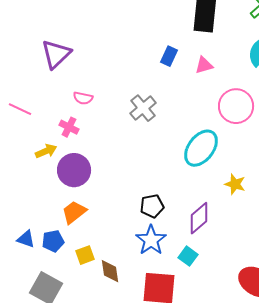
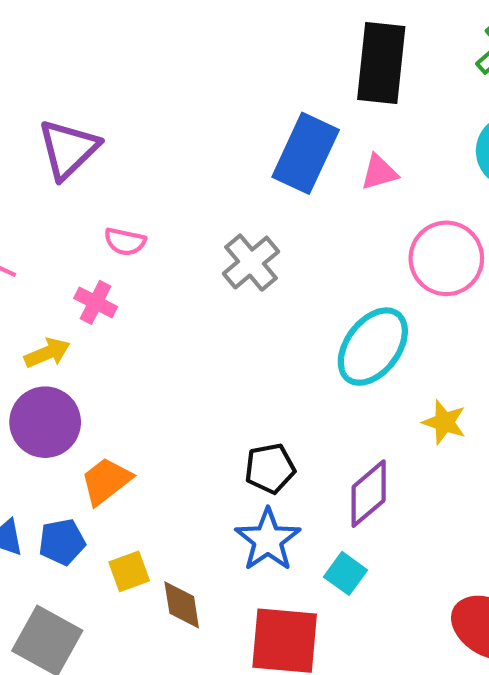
blue rectangle: (169, 56) -> (306, 153), size x1.8
purple circle: (74, 170) -> (45, 422), moved

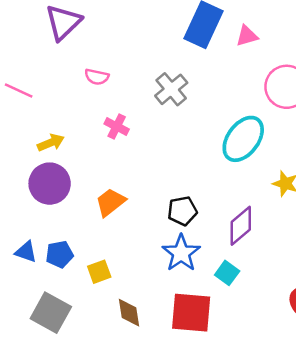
pink cross: (96, 302) -> (117, 126), moved
orange trapezoid: (106, 481) -> (110, 202), moved
brown diamond: (182, 605) -> (129, 313), moved

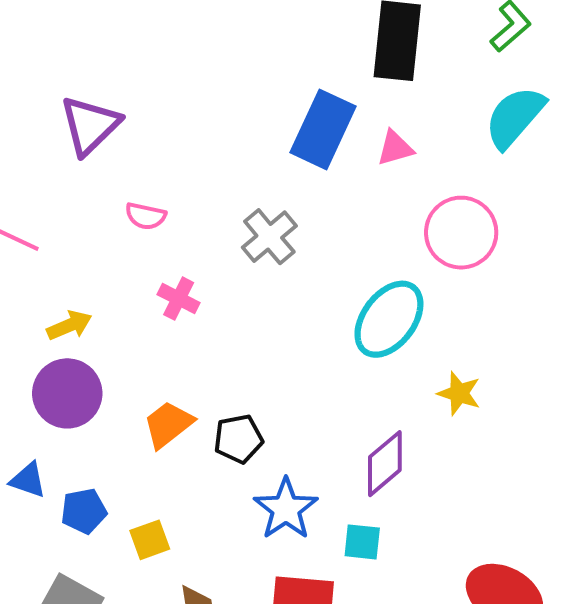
black pentagon: (182, 211) -> (238, 439), moved
blue triangle: (26, 252) -> (28, 480), moved
cyan square: (227, 273) -> (362, 542), turned -30

